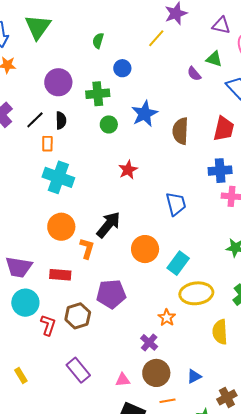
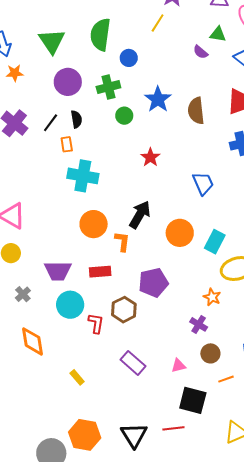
green triangle: (38, 27) -> (52, 41), moved
green semicircle: (98, 41) -> (100, 35), size x2.0
brown circle: (156, 373) -> (210, 353), size x0.7

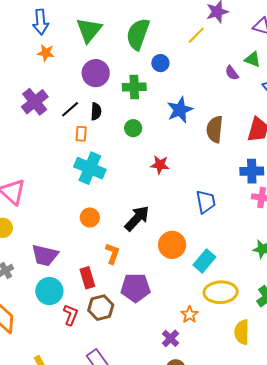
green circle: (124, 116) -> (133, 128), moved
red star: (150, 157) -> (160, 165), turned 30
orange circle: (94, 224) -> (90, 217), size x0.7
orange L-shape: (122, 241) -> (113, 254), moved
red rectangle: (100, 272) -> (87, 278), moved, turned 65

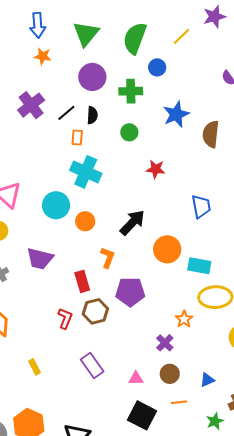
yellow line: (196, 35) -> (181, 36), moved
cyan rectangle: (204, 261) -> (199, 266), turned 60
cyan circle: (49, 291) -> (56, 205), moved

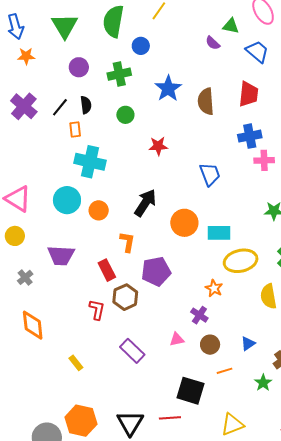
purple circle: (92, 77) -> (79, 67), size x0.7
pink triangle: (136, 378) -> (177, 339), moved

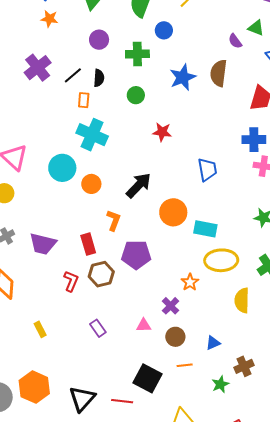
brown semicircle: (206, 101) -> (219, 73), moved
purple trapezoid: (61, 255) -> (43, 244), moved
purple rectangle: (132, 351) -> (98, 328), size x0.7

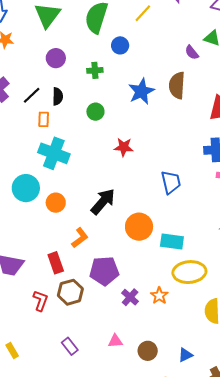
green cross: (137, 54) -> (95, 70), size x0.7
orange L-shape: (114, 220) -> (80, 238), turned 35
purple cross: (171, 306) -> (130, 297), moved

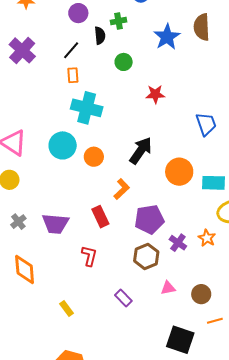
black line: (32, 95) -> (71, 50), moved
black semicircle: (58, 96) -> (100, 36), moved
brown hexagon: (70, 292) -> (146, 256), moved

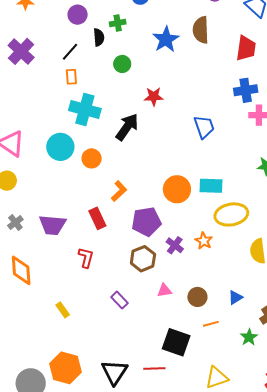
black arrow: (141, 151) -> (127, 127), moved
orange circle: (179, 172) -> (177, 189), moved

